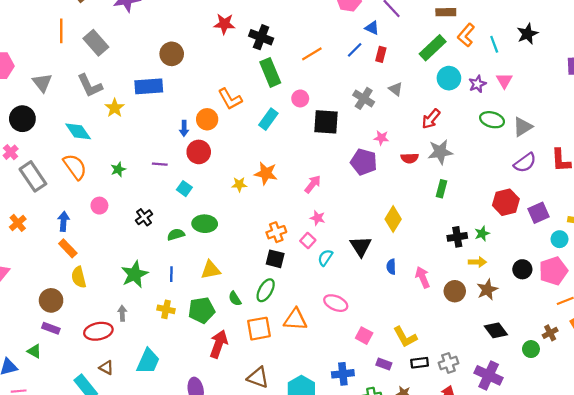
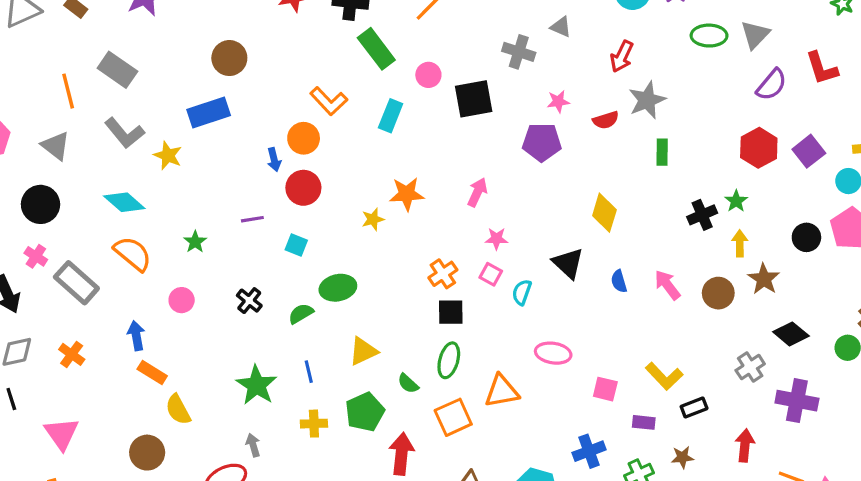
orange line: (61, 31) -> (68, 91), moved
yellow arrow: (477, 262) -> (740, 243), turned -77
gray cross: (448, 363) -> (750, 367), moved

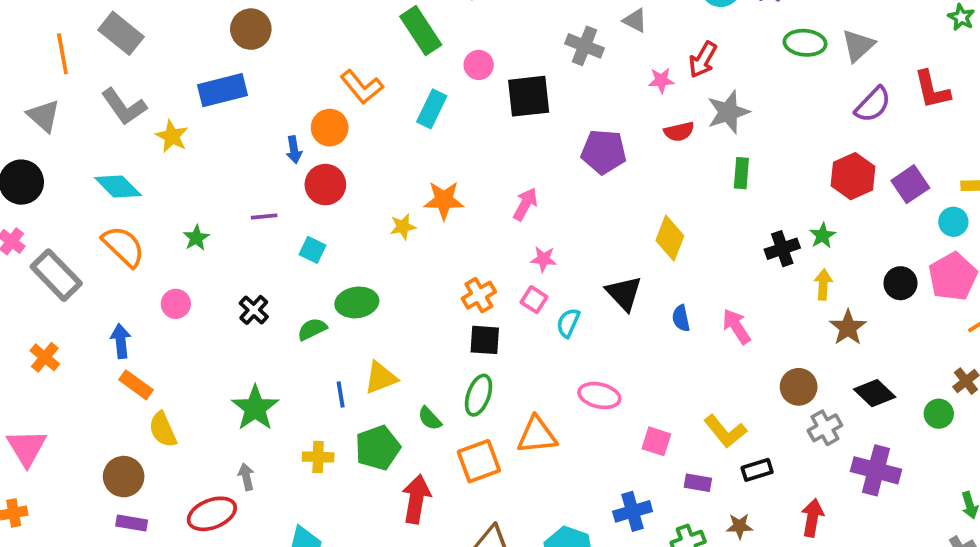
pink star: (558, 101) -> (661, 80), moved
brown circle: (718, 293) -> (799, 387), moved
blue line: (309, 372) -> (341, 395), moved

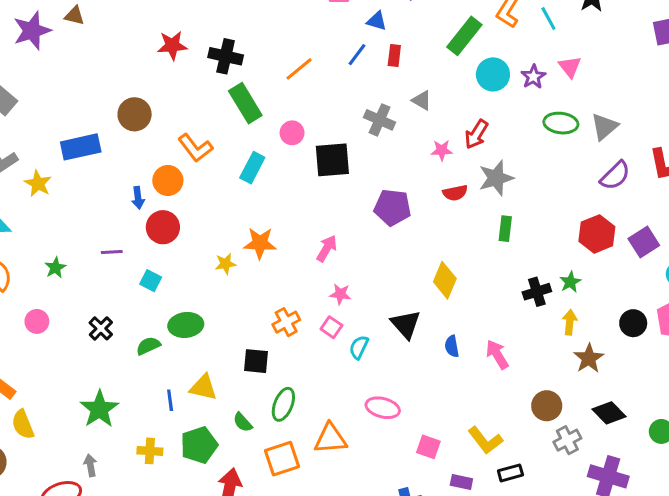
brown circle: (251, 29) -> (135, 114), moved
black square: (485, 340) -> (256, 361), moved
yellow triangle: (381, 378) -> (203, 387), turned 32

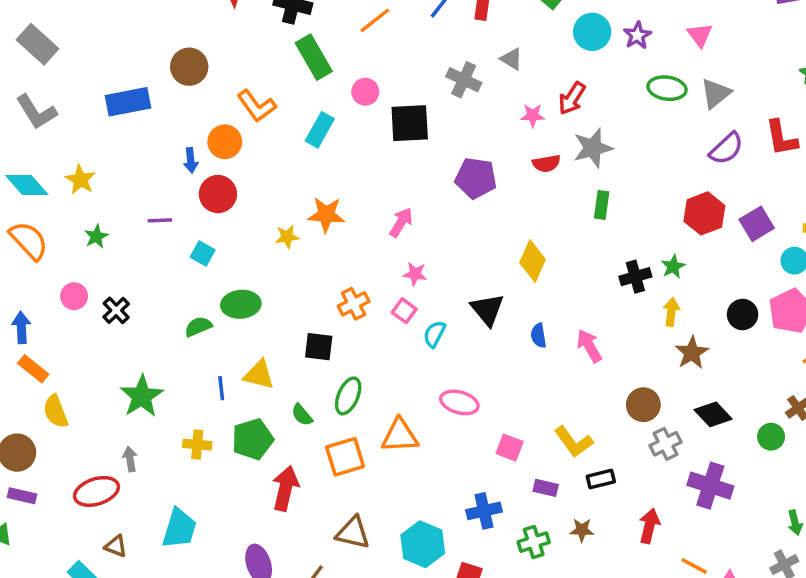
pink triangle: (570, 67) -> (700, 35), moved
yellow star: (38, 184) -> (80, 180), moved
black cross: (101, 328) -> (116, 310), moved

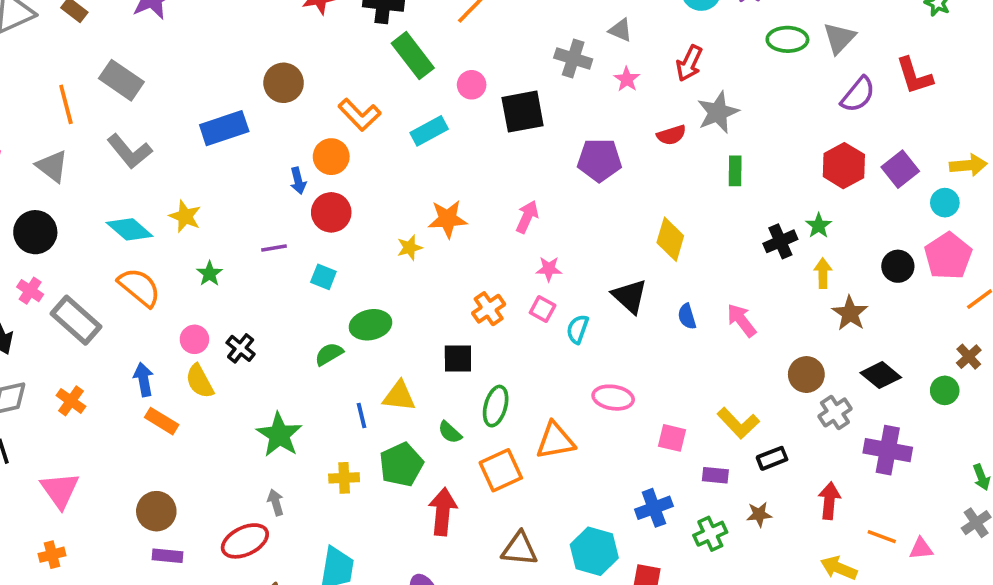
pink star: (533, 115) -> (627, 79), moved, turned -30
cyan rectangle: (320, 130) -> (429, 131), turned 40
yellow semicircle: (56, 411) -> (200, 381), moved

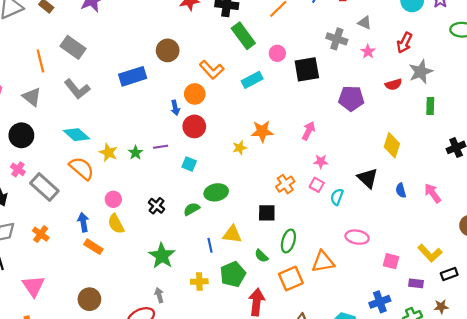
yellow star: (185, 216) -> (108, 152), moved
green star: (210, 274) -> (135, 153), moved
black cross: (241, 348) -> (156, 206), moved

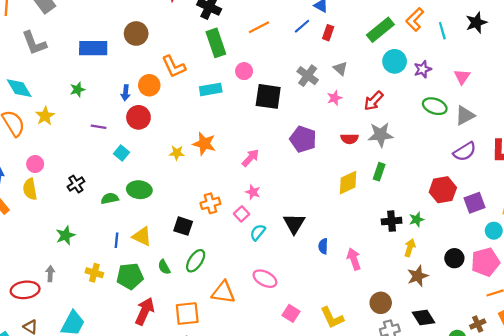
yellow diamond: (392, 145) -> (348, 183), moved, turned 30
green star: (135, 153) -> (78, 90), moved
green star: (162, 256) -> (65, 235), size x0.7
orange square: (291, 278) -> (187, 314), moved

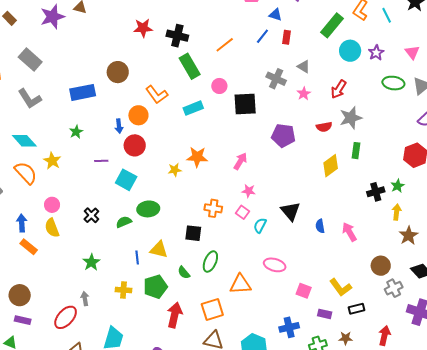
cyan square: (121, 153) -> (126, 180), size x1.5
orange cross: (210, 203) -> (213, 208), turned 36
red ellipse: (25, 290) -> (66, 317), turned -30

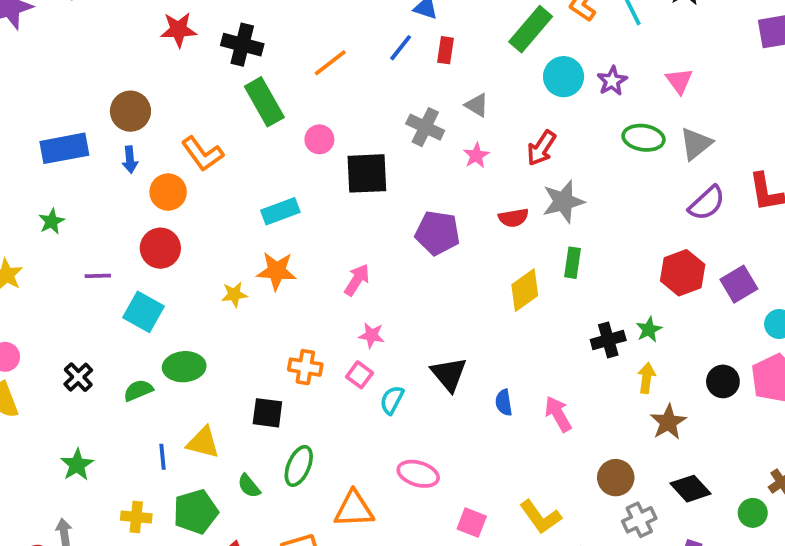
cyan rectangle: (193, 108) -> (280, 211), moved
blue arrow: (119, 126) -> (130, 160), moved

